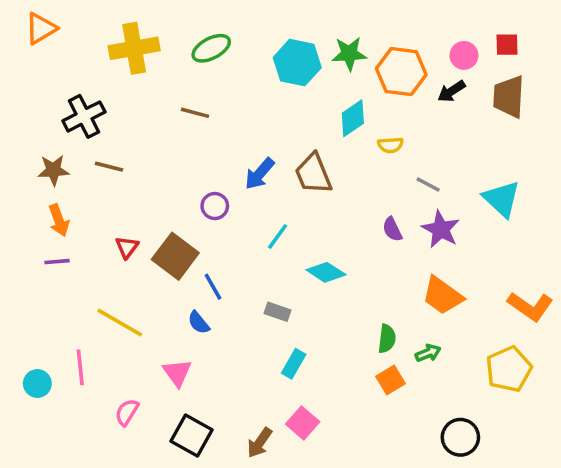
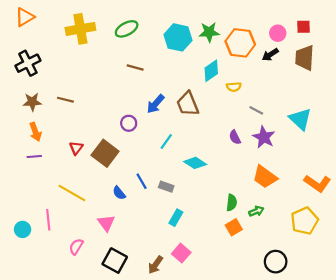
brown line: (195, 113) -> (135, 67), moved
black cross: (84, 116) -> (28, 63), moved
blue line: (213, 287) -> (142, 181), moved

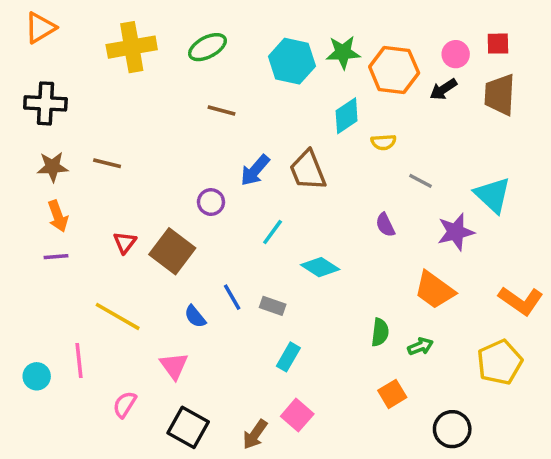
black cross: (28, 63) -> (45, 103), turned 30
purple star: (264, 137) -> (456, 232), moved, turned 30
orange square: (234, 227) -> (392, 394), moved

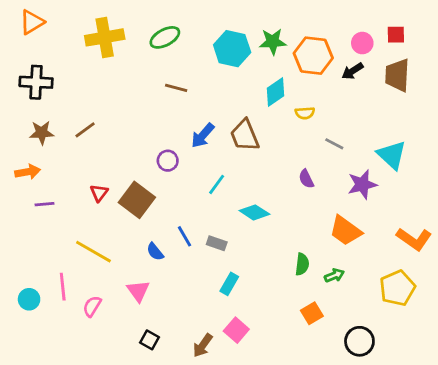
brown line: (107, 163) -> (85, 130), turned -50
orange arrow: (58, 216) -> (28, 172), moved, turned -80
pink semicircle: (125, 404) -> (92, 306), moved
black square: (188, 427) -> (149, 340), size x0.6

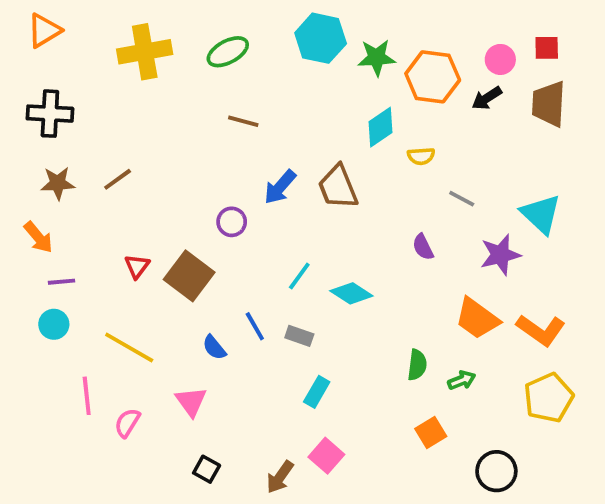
cyan hexagon: (232, 49) -> (321, 38), moved
orange arrow: (28, 172) -> (38, 237), turned 60
cyan line: (217, 184) -> (299, 276), moved
orange L-shape: (414, 239) -> (541, 330), moved
cyan circle: (29, 299) -> (54, 324), moved

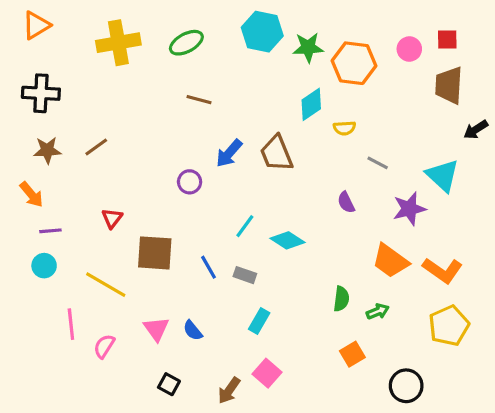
black arrow: (487, 98) -> (476, 130), moved
brown square: (189, 276) -> (155, 253), moved, turned -33
blue semicircle: (214, 347) -> (193, 330), moved

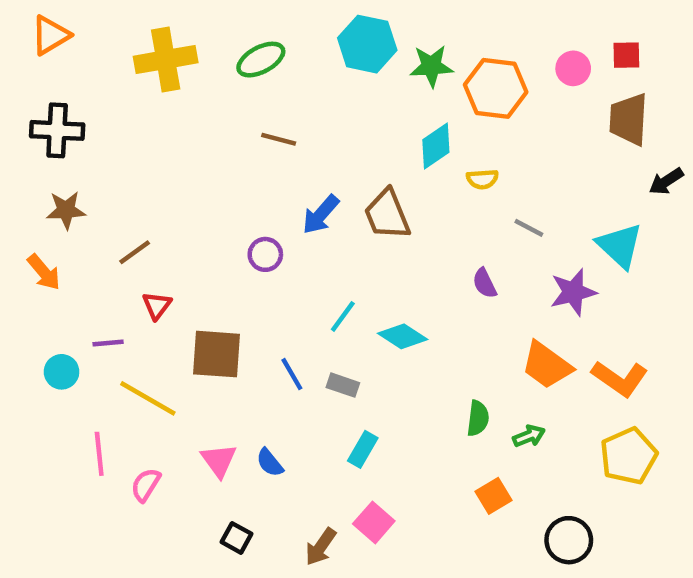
brown line: (96, 147) -> (135, 252), moved
purple line: (50, 231) -> (108, 343), moved

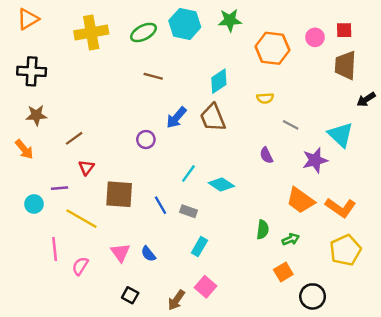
cyan hexagon: (367, 44) -> (185, 24), moved
green star: (431, 66) -> (230, 20), moved
cyan diamond: (436, 146) -> (219, 81), moved
orange square: (493, 496) -> (283, 272), moved

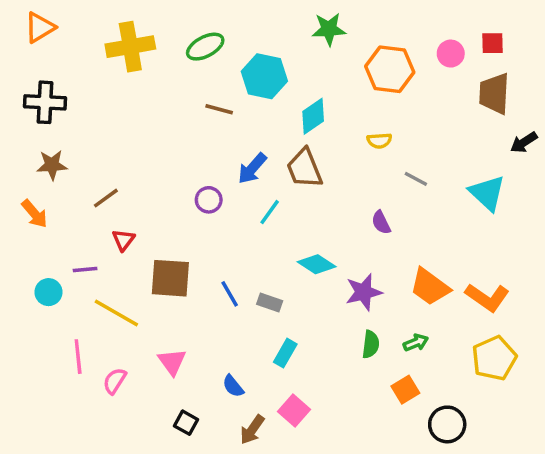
cyan hexagon: (185, 24) -> (264, 76), moved
purple star: (315, 160) -> (364, 292), moved
cyan line: (188, 174) -> (270, 212), moved
green semicircle: (263, 230) -> (371, 344), moved
blue semicircle: (148, 254) -> (233, 386), moved

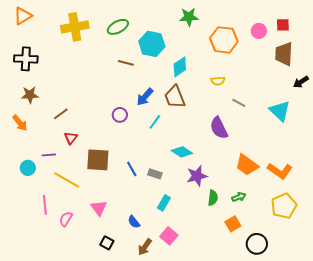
purple semicircle: (381, 222) -> (219, 128), size x1.6
purple star: (364, 292) -> (197, 176), moved

